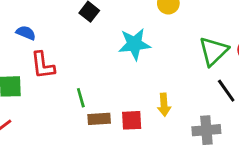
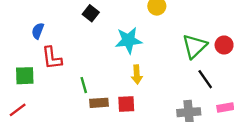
blue semicircle: (26, 33) -> (38, 31), turned -91
yellow arrow: (164, 105) -> (137, 74), moved

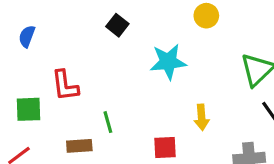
blue semicircle: (38, 31) -> (27, 36), moved
yellow arrow: (137, 74) -> (202, 117), moved
brown rectangle: (99, 103) -> (79, 146), moved

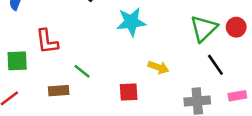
yellow arrow: (202, 117) -> (158, 67), turned -66
green line: (108, 122) -> (82, 71), turned -36

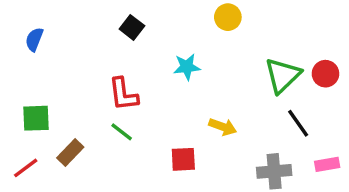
cyan star: (131, 22) -> (187, 67), size x0.7
red L-shape: (47, 41) -> (123, 94), moved
brown rectangle: (59, 91) -> (70, 152), moved, turned -42

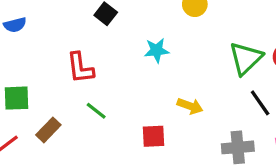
blue semicircle: (34, 39) -> (15, 25), turned -125
red L-shape: (123, 94) -> (80, 68), moved

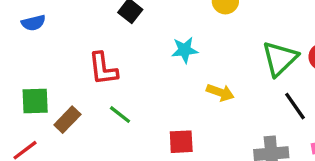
yellow arrow: (190, 106) -> (220, 92), moved
brown rectangle: (48, 130) -> (67, 120), moved

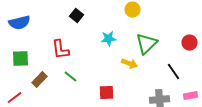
blue semicircle: (33, 23) -> (20, 23), size x1.5
green triangle: (280, 58) -> (146, 44), moved
green square: (35, 101) -> (20, 59), moved

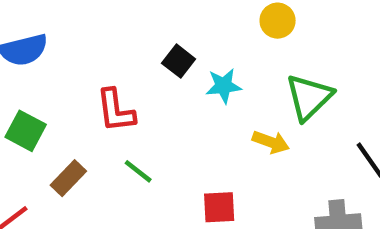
black square: (76, 16) -> (179, 61), moved
green square: (20, 59) -> (26, 131), turned 30

